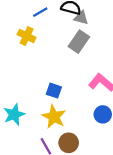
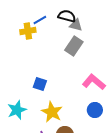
yellow cross: (27, 36) -> (28, 31), moved, turned -35
blue square: (54, 91) -> (40, 84), moved

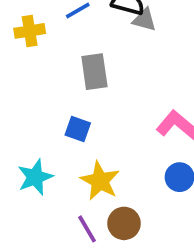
yellow cross: (28, 31) -> (30, 31), moved
gray rectangle: (74, 46) -> (94, 72), moved, turned -42

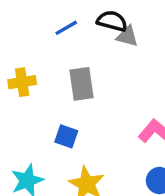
yellow cross: (30, 31) -> (22, 82), moved

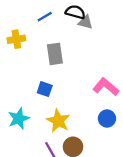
yellow cross: (22, 82) -> (16, 39), moved

